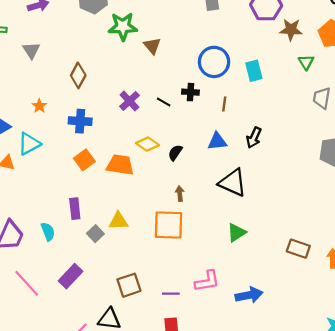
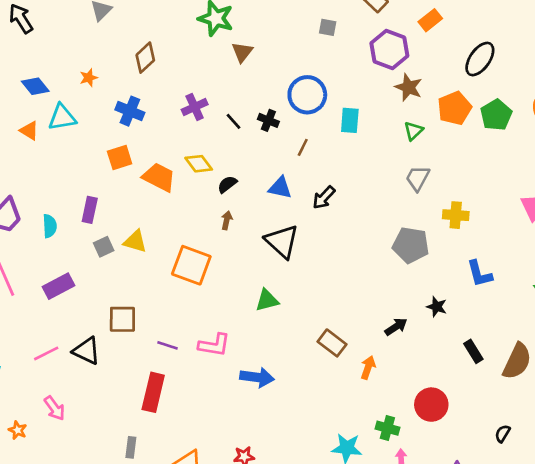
brown arrow: (180, 194) -> (227, 220), moved

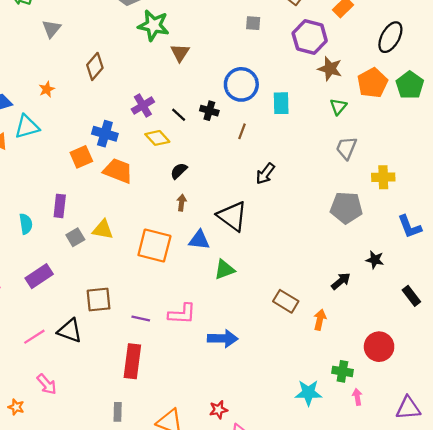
blue cross: (130, 111) -> (105, 134), moved
yellow diamond: (199, 164) -> (157, 138), moved
blue triangle: (280, 188) -> (199, 240), moved

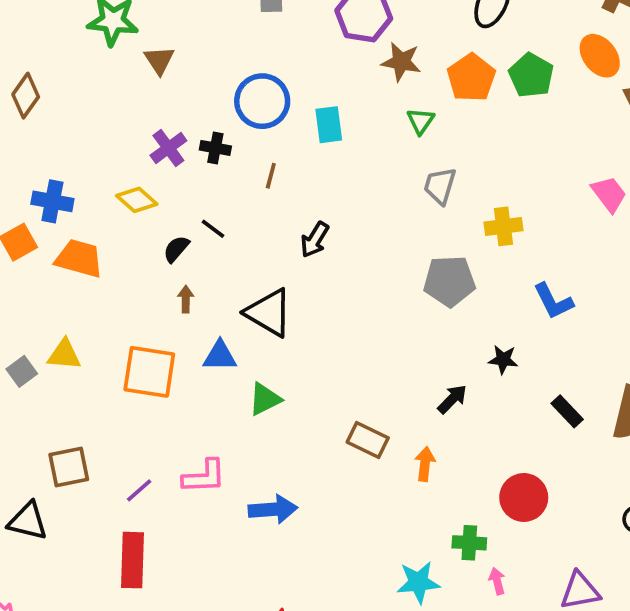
purple cross: (143, 106) -> (168, 148), moved
black line: (179, 115) -> (213, 229), moved
purple line: (141, 318) -> (139, 490), turned -48

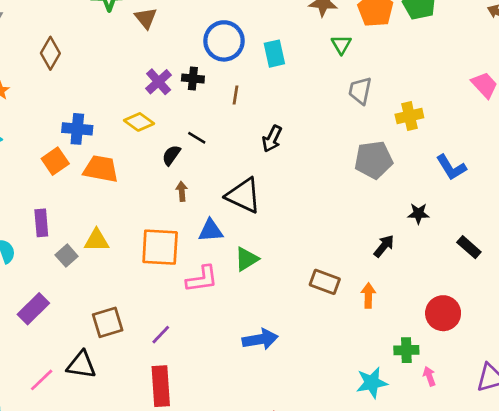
pink L-shape: (204, 477) -> (202, 279), moved

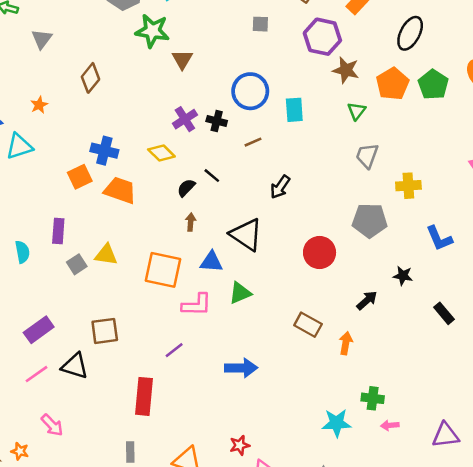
brown line: (235, 95) -> (253, 142), turned 48
purple rectangle: (33, 309) -> (39, 330), moved
red circle: (443, 313) -> (320, 253), moved
purple line: (161, 335) -> (174, 350), moved
pink arrow: (429, 376) -> (390, 425), turned -84

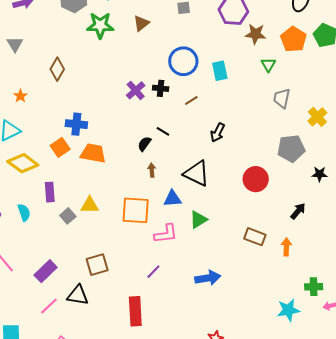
brown triangle: (182, 59) -> (141, 23), moved, turned 30
yellow diamond: (161, 153) -> (23, 163), moved, size x1.4
yellow cross: (408, 186) -> (317, 117), turned -30
black star: (403, 276) -> (320, 174), moved

